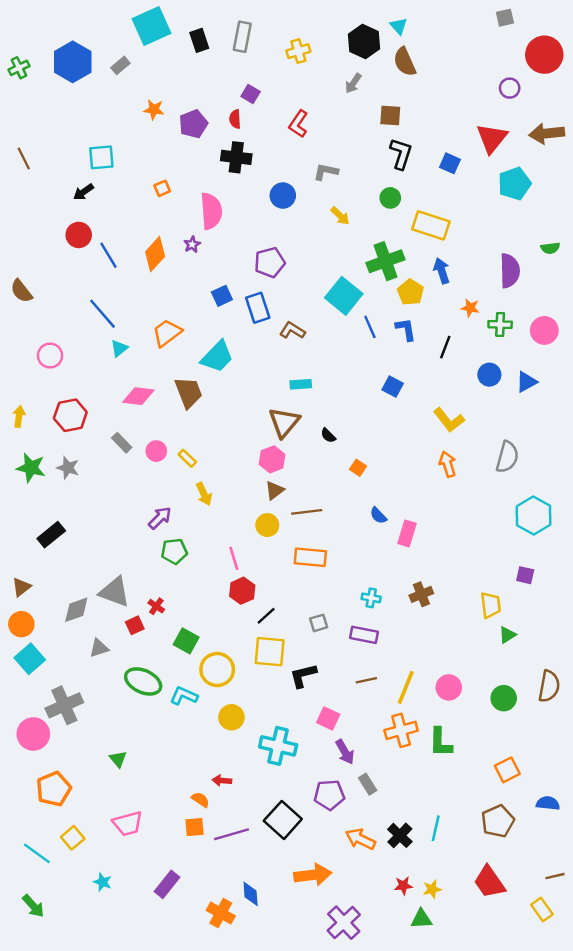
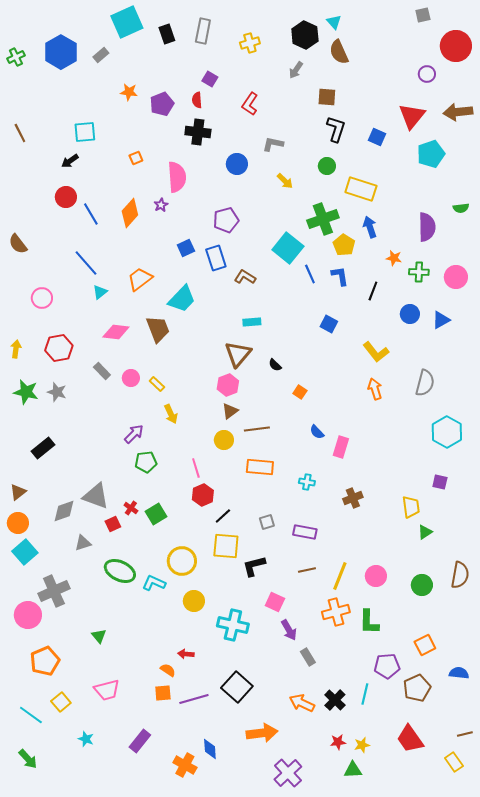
cyan cross: (371, 598) -> (307, 482), moved
green square: (186, 641) -> (156, 514), moved, turned 30
purple pentagon: (329, 795) -> (387, 666), moved

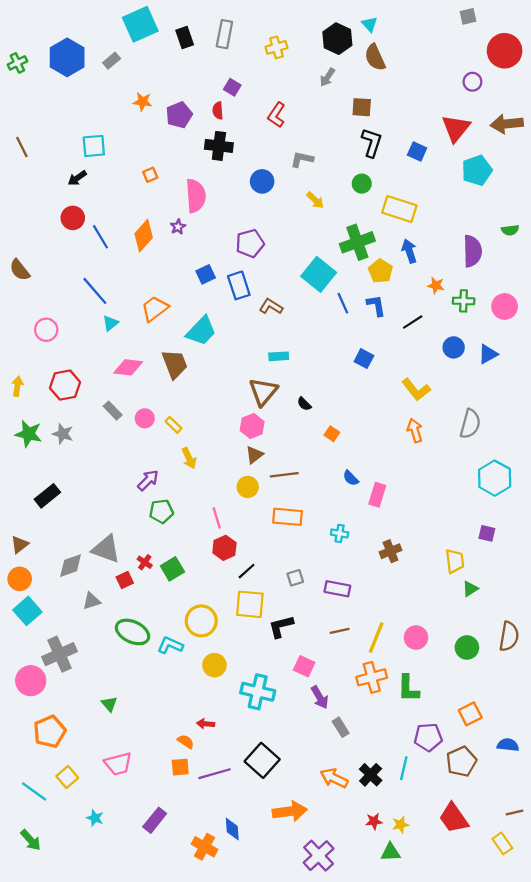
black line: (373, 291) -> (413, 322), turned 36

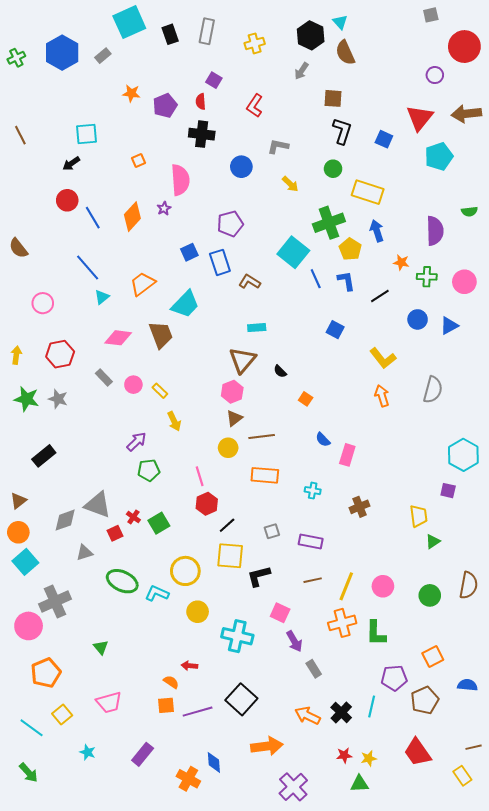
cyan hexagon: (495, 478) -> (463, 455), moved

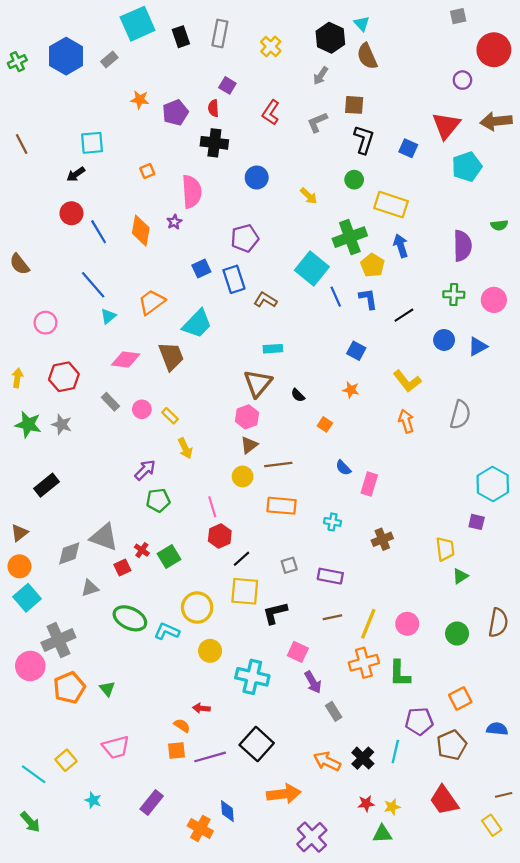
yellow cross: (255, 43) -> (271, 46), turned -30
gray L-shape: (278, 146) -> (317, 122), moved, turned -35
orange diamond: (132, 217) -> (141, 231), turned -32
orange star: (401, 262) -> (351, 390), moved
orange pentagon: (46, 673) -> (69, 688), moved

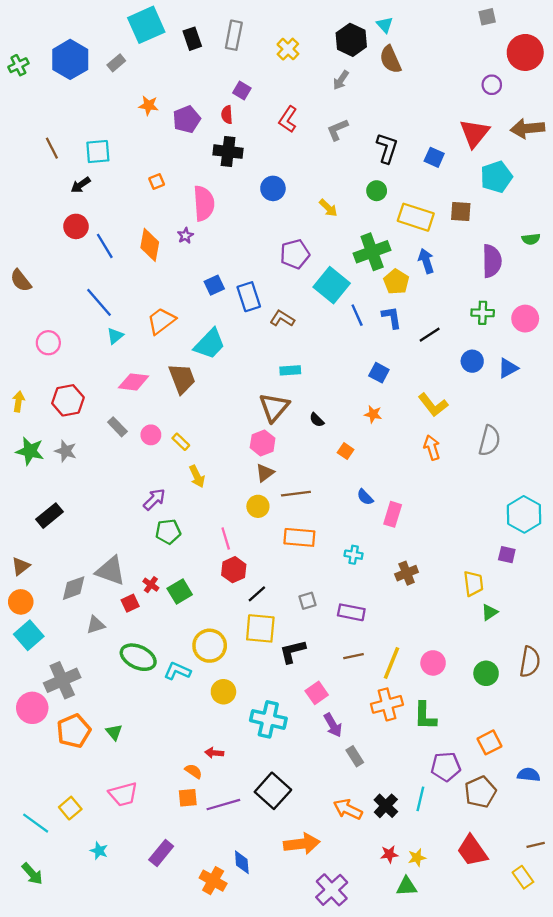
brown square: (354, 105) -> (461, 211), moved
brown line: (22, 144) -> (52, 148), moved
purple pentagon: (245, 238) -> (295, 254), moved
pink square: (298, 652) -> (317, 693), turned 30

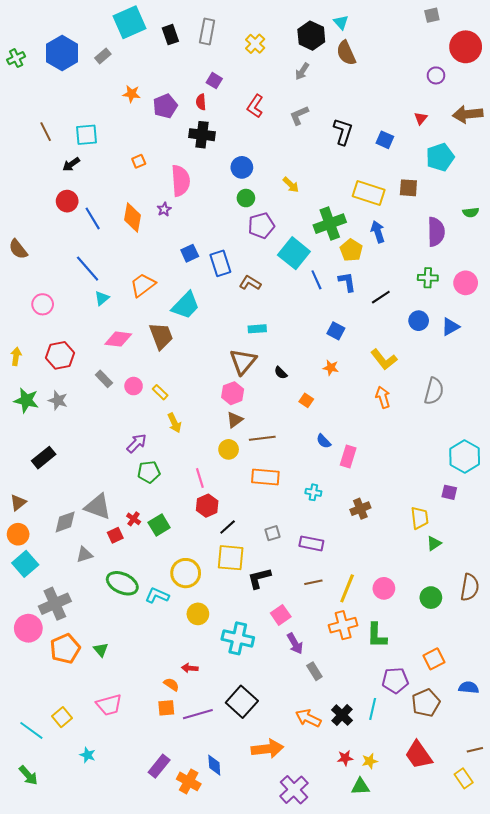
red triangle: (475, 133) -> (421, 118), size x0.5
green circle: (377, 191) -> (246, 198), moved
purple rectangle: (161, 853) -> (159, 766), moved

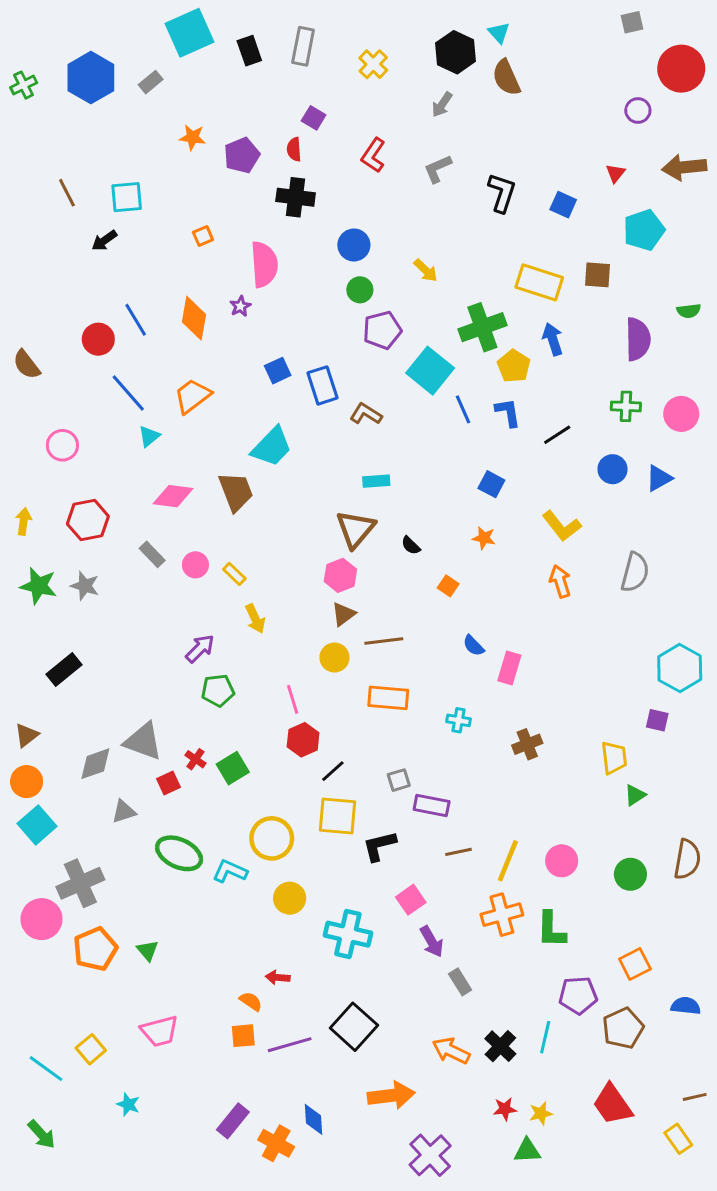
red circle: (67, 201) -> (98, 339), moved
orange trapezoid: (143, 285) -> (192, 396), moved
purple rectangle: (311, 543) -> (432, 806), moved

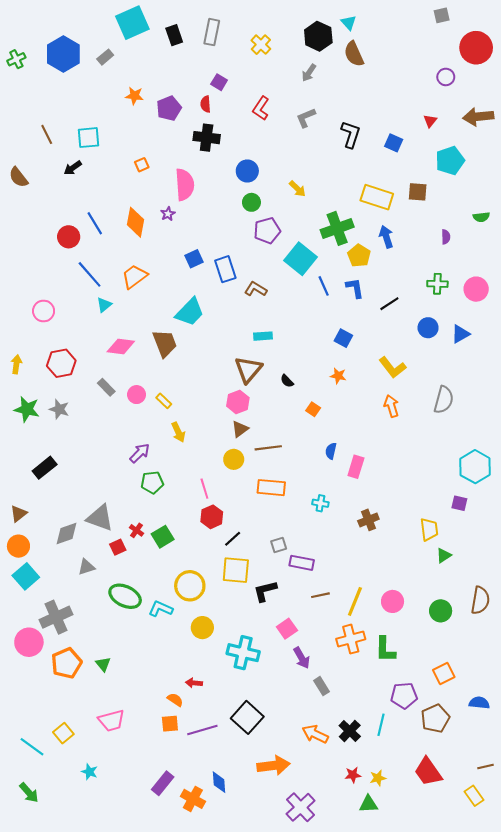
purple semicircle: (638, 339) -> (446, 237), size x0.5
brown semicircle: (27, 365) -> (18, 177), moved
blue semicircle: (473, 646) -> (331, 451), turned 56

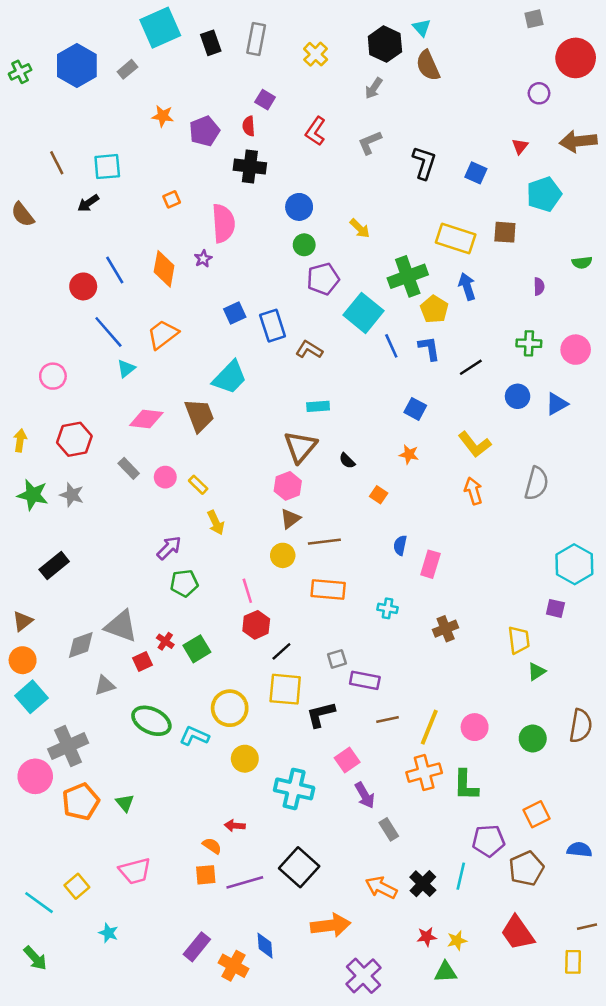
yellow rectangle: (474, 796) -> (573, 962), turned 36

